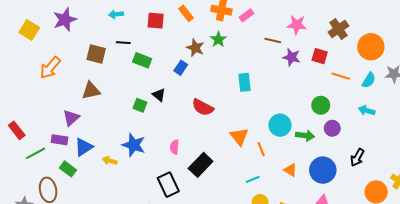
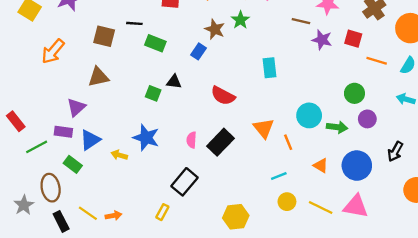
black triangle: (159, 95) -> (174, 82), turned -32
black rectangle: (201, 165) -> (221, 142), moved
black rectangle: (168, 185) -> (184, 182), turned 65

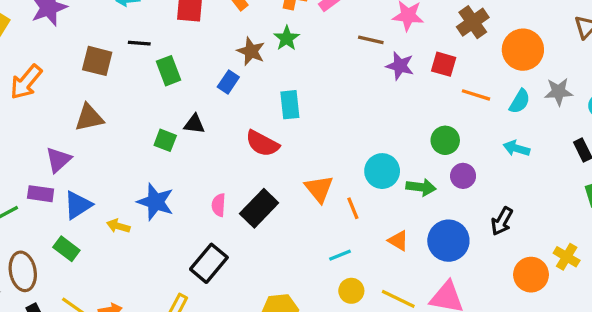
green rectangle: (155, 43) -> (168, 71), turned 48
cyan rectangle: (269, 68) -> (290, 105), moved
green rectangle: (73, 164) -> (66, 249), moved

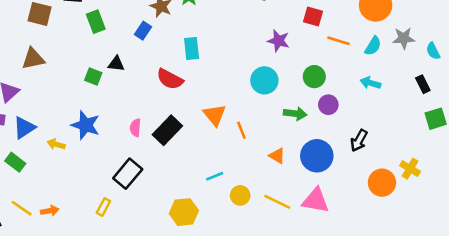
purple star: (400, 66) -> (278, 41), moved
cyan circle: (382, 171) -> (264, 80), moved
cyan line: (340, 255) -> (215, 176), moved

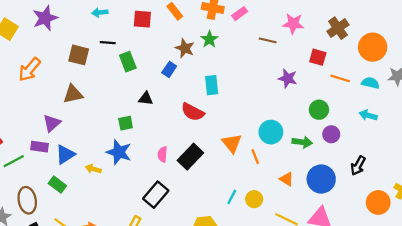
cyan semicircle: (373, 46) -> (370, 83), turned -108
green square: (93, 77) -> (126, 123), moved, turned -32
cyan circle: (264, 80) -> (271, 132), moved
cyan line: (215, 176) -> (232, 197), turned -40
yellow circle: (240, 195) -> (254, 199), moved

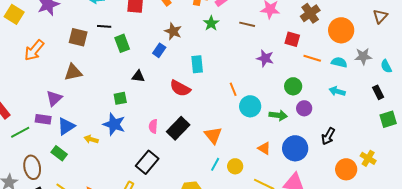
green star: (209, 39) -> (211, 23), moved
orange triangle: (232, 143) -> (213, 135), moved
orange line: (255, 157) -> (233, 89), moved

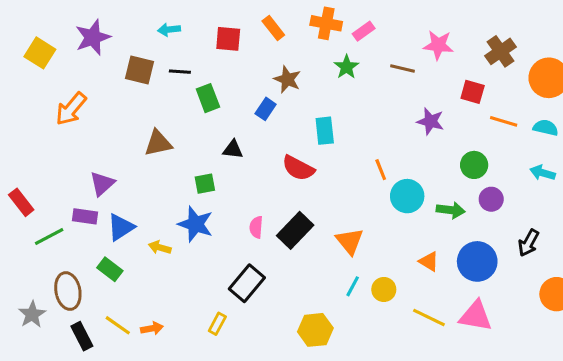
brown square: (78, 37) -> (139, 70), moved
brown triangle: (73, 72) -> (158, 143), moved

